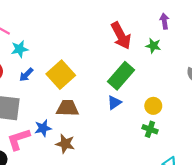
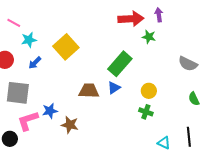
red arrow: (121, 36) -> (131, 19), moved, turned -65
yellow square: (61, 75) -> (66, 47), moved
brown trapezoid: (67, 108) -> (89, 91), moved

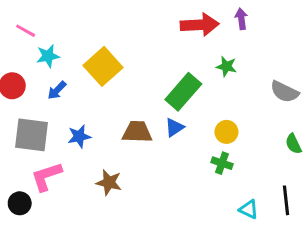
green star: (149, 37) -> (226, 66), moved
blue star: (50, 111) -> (79, 136), moved

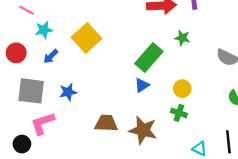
brown trapezoid: (137, 132) -> (106, 123), moved
brown star: (109, 182) -> (143, 130), moved, size x1.4

